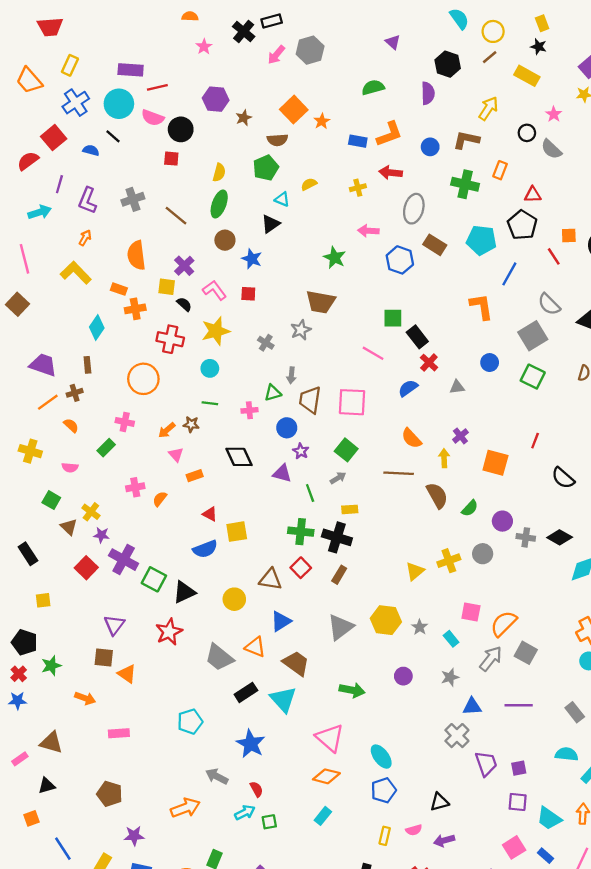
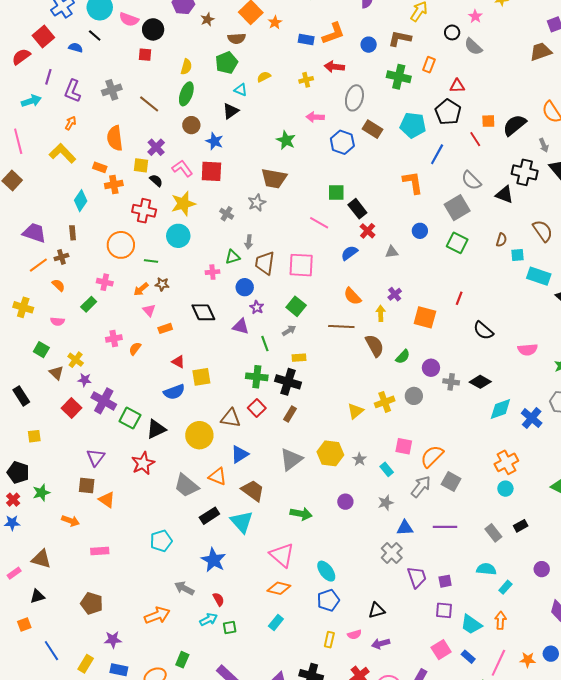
red square: (248, 294) -> (211, 171), size x1.6
cyan circle: (210, 368) -> (178, 236), size x1.5
green line: (210, 403) -> (151, 261), moved
yellow circle: (234, 599) -> (199, 435), size x1.4

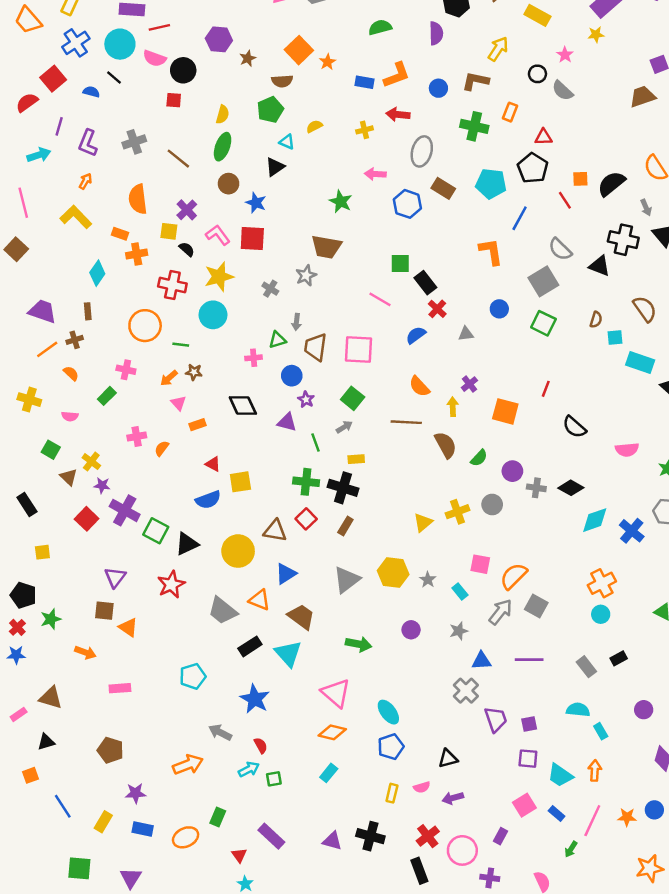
cyan rectangle: (505, 587) -> (601, 731), turned -72

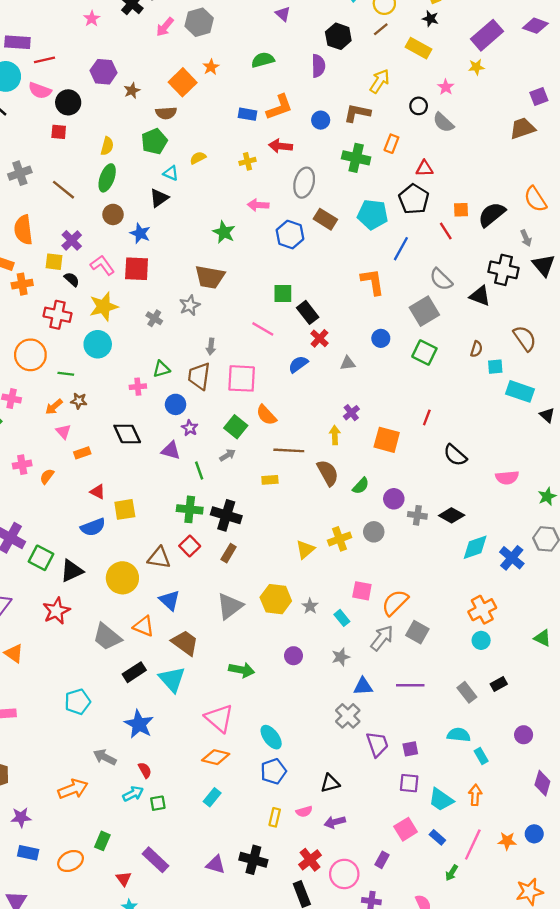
orange star: (328, 62) -> (211, 67), moved
gray arrow: (297, 322) -> (211, 347), moved
orange semicircle: (419, 386) -> (266, 415), moved
yellow rectangle: (356, 459) -> (270, 480), moved
blue triangle: (286, 574) -> (170, 600), turned -45

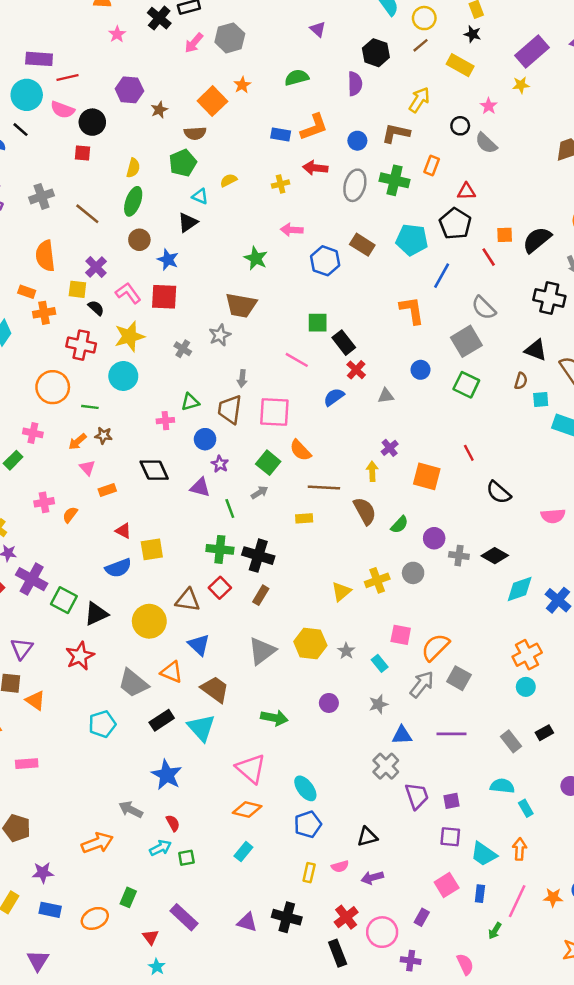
gray ellipse: (304, 183) -> (355, 185), moved
black triangle: (480, 296) -> (536, 350), moved
red line: (427, 417) -> (469, 453), turned -49
cyan pentagon: (78, 702) -> (102, 724), moved
blue rectangle: (437, 837) -> (480, 894), turned 56

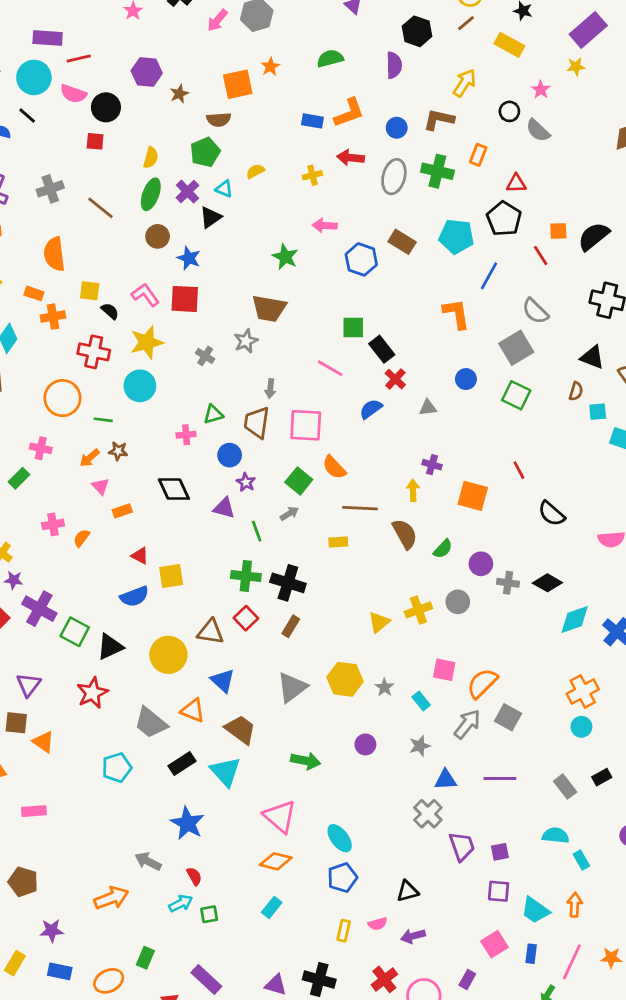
orange square: (212, 101) -> (238, 84), turned 32
purple cross: (96, 267) -> (187, 192), moved
purple cross: (390, 448) -> (432, 465), turned -35

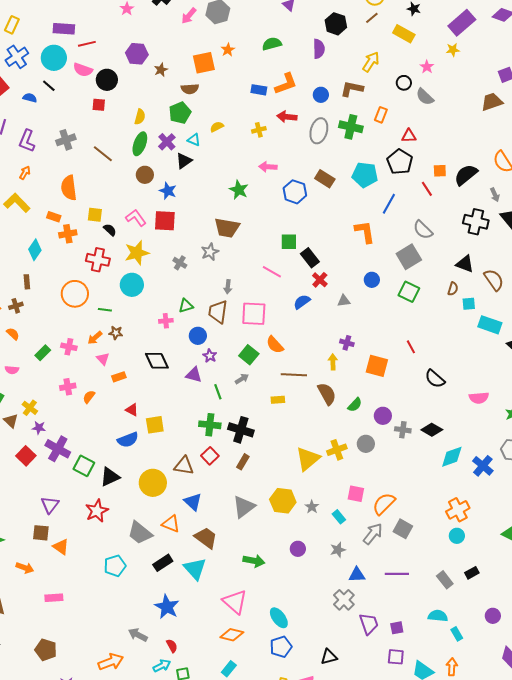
pink cross: (41, 448) -> (69, 347), moved
yellow triangle: (379, 622) -> (308, 459), size x1.5

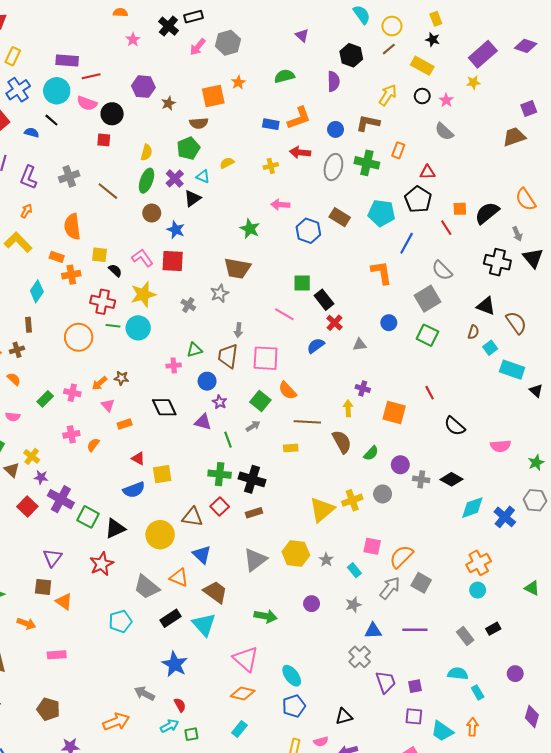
black circle: (404, 83) -> (422, 96), moved
cyan square: (469, 304) -> (490, 348), turned -32
green line: (105, 310) -> (113, 326), moved
brown rectangle: (243, 462) -> (254, 513), turned 42

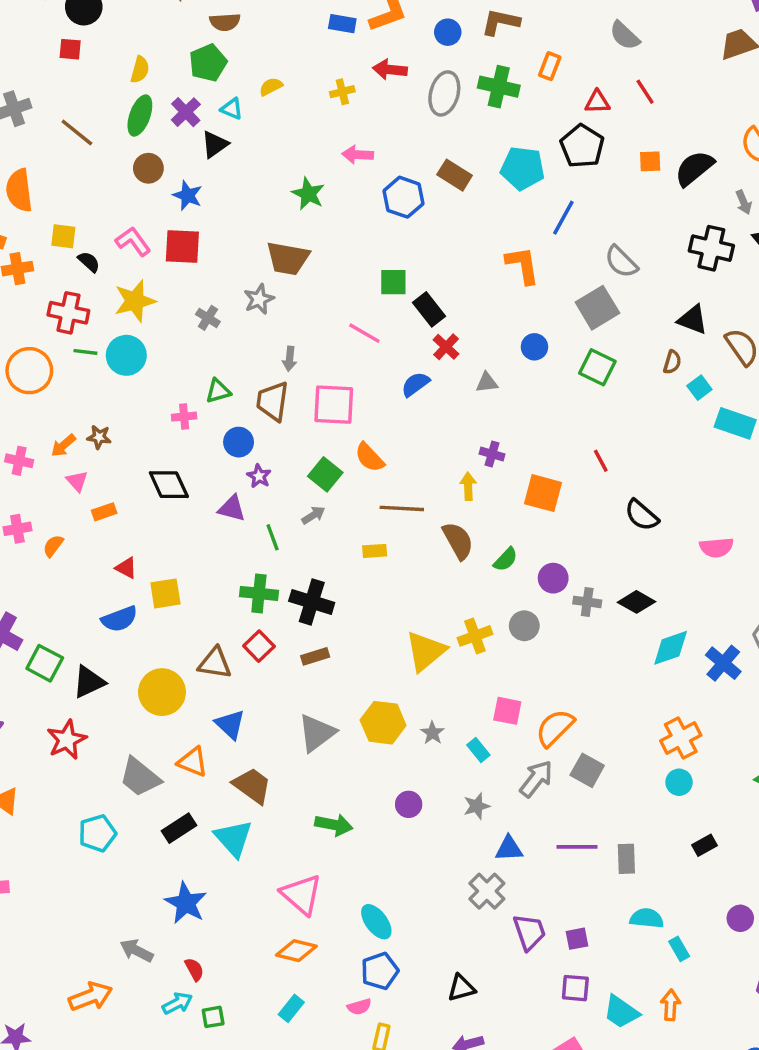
red line: (446, 228) -> (645, 92), moved
gray rectangle: (465, 636) -> (626, 859), moved, turned 36
pink semicircle: (321, 742) -> (359, 1007), moved

